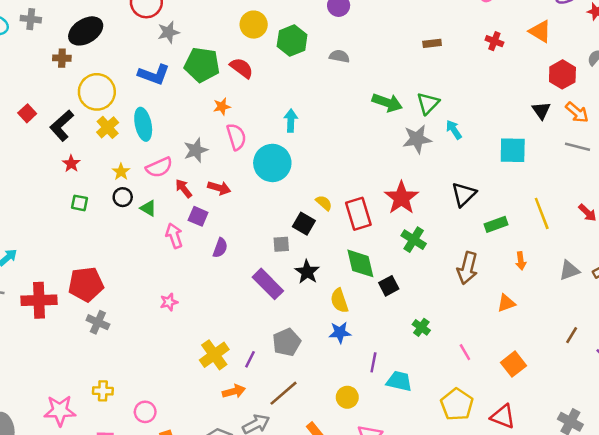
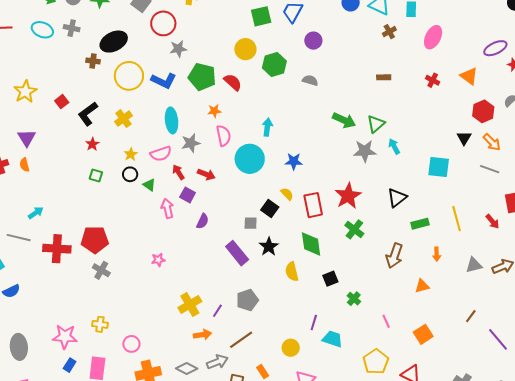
yellow circle: (97, 92) -> (129, 76), moved
cyan ellipse: (143, 124) -> (172, 120), moved
black square: (389, 286) -> (330, 279), moved
blue star: (340, 332) -> (294, 161), moved

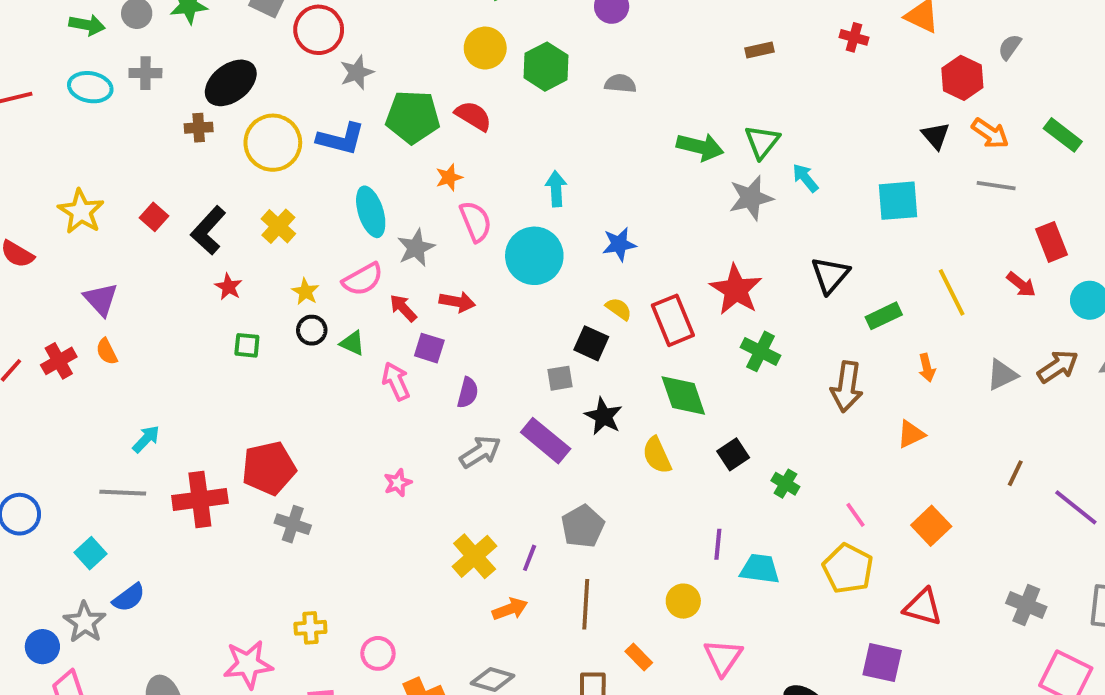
brown line: (241, 340) -> (586, 604), turned -40
gray arrow: (217, 362) -> (480, 452), moved
yellow pentagon: (376, 362) -> (848, 569), moved

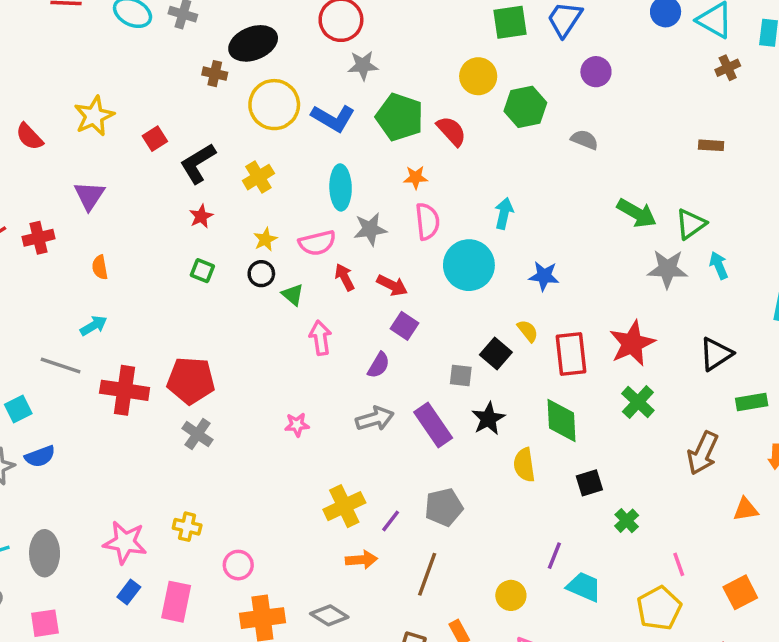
purple square: (429, 348) -> (404, 326), moved
orange semicircle: (107, 352) -> (100, 267), moved

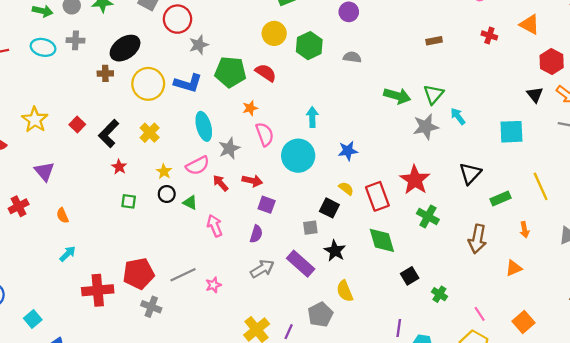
gray line: (61, 365) -> (183, 275), moved, turned -30
yellow semicircle: (524, 465) -> (345, 291), moved

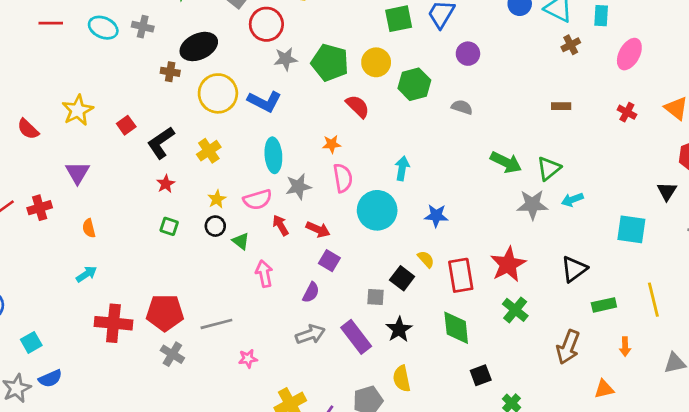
green pentagon: (230, 72) -> (330, 63), moved
cyan arrow: (458, 116) -> (572, 200), turned -84
pink star: (213, 285) -> (248, 359), moved

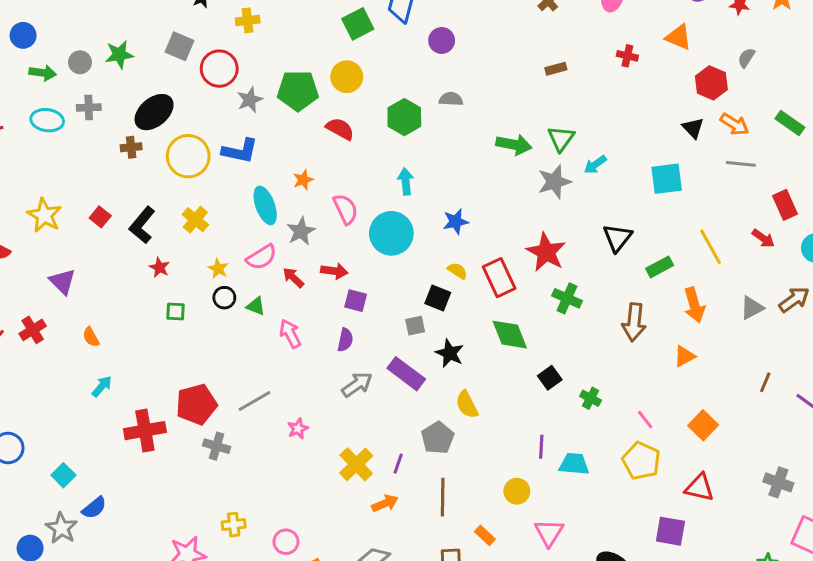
green hexagon: (414, 84) -> (404, 117), moved
orange star: (332, 144) -> (303, 180), moved
orange arrow: (625, 347) -> (694, 305), size x1.6

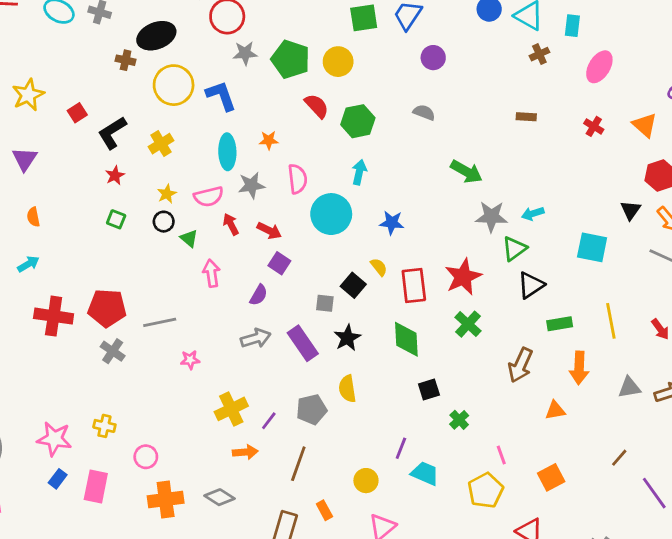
green hexagon: (404, 117) -> (358, 121), moved
green triangle: (561, 139) -> (514, 249), moved
blue L-shape: (240, 151) -> (221, 96), turned -140

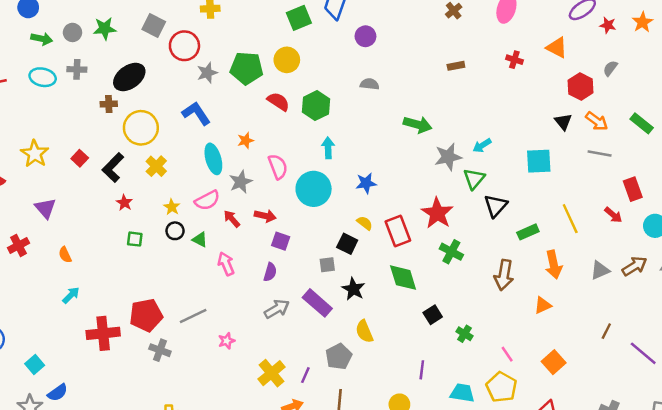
yellow circle: (174, 85) -> (141, 128), moved
cyan trapezoid: (425, 473) -> (462, 393), moved

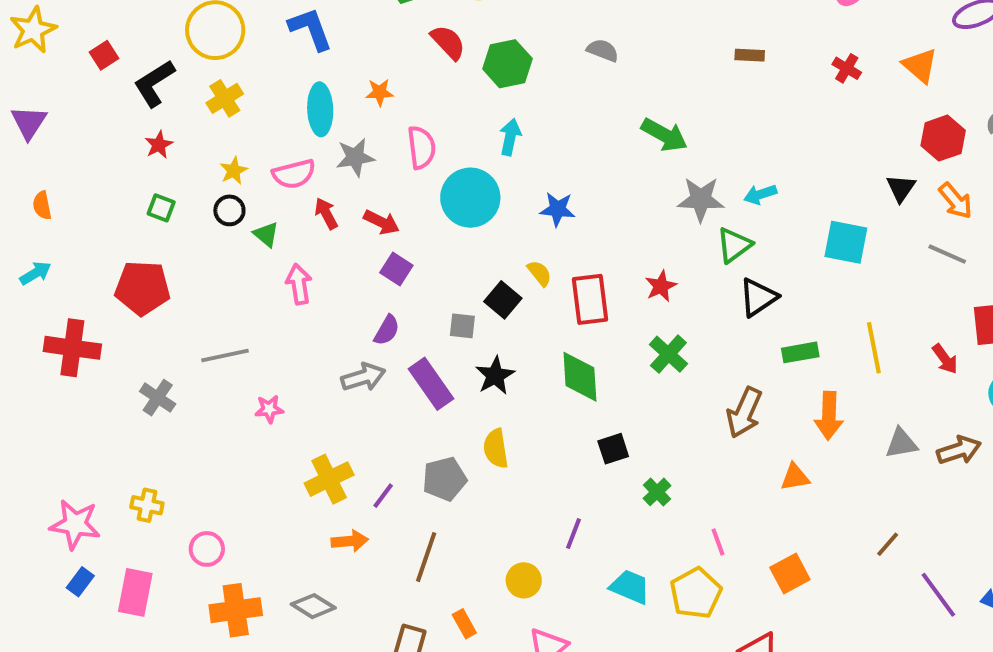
red star: (437, 213) -> (661, 286), size x0.6
purple semicircle: (270, 272) -> (387, 330), moved
red pentagon: (146, 315) -> (142, 288), moved

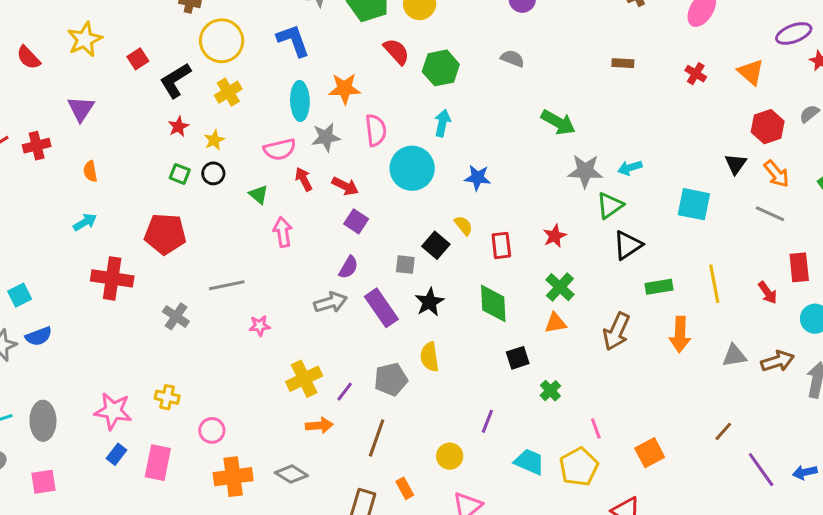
orange star: (380, 92) -> (345, 89), size x1.5
yellow star: (234, 171) -> (214, 140), moved
black circle: (229, 210) -> (213, 173), moved
red rectangle: (590, 299) -> (501, 245), size x0.7
orange triangle: (795, 477) -> (555, 323), moved

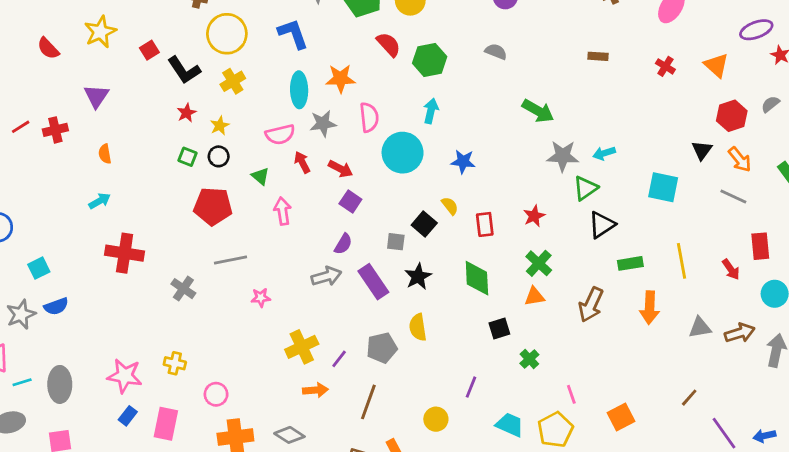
black L-shape: (175, 80) -> (184, 70), turned -92
red pentagon: (165, 234) -> (213, 206), moved

